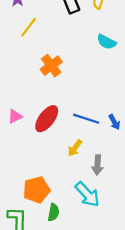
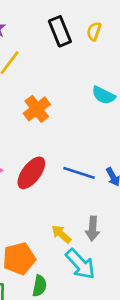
cyan semicircle: (106, 42) -> (103, 95), moved
yellow arrow: (75, 148) -> (61, 234), moved, turned 96

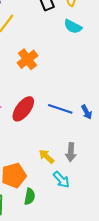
cyan semicircle: (103, 95) -> (73, 27), moved
cyan arrow: (80, 264) -> (61, 180), size x0.7

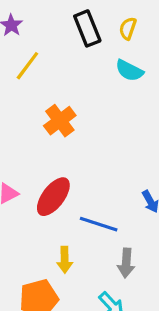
blue line: (60, 109) -> (99, 224), moved
yellow arrow: (47, 156) -> (65, 260), moved, turned -133

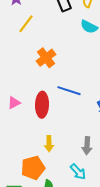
red ellipse: (53, 197) -> (42, 105), turned -35
blue line: (99, 224) -> (69, 91), moved

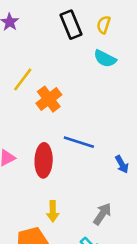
yellow line: (26, 24) -> (23, 79), moved
gray arrow: (87, 146) -> (102, 214), turned -150

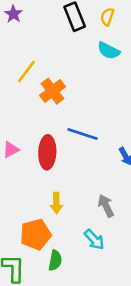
gray arrow: (102, 214) -> (106, 206), turned -60

